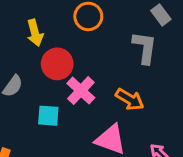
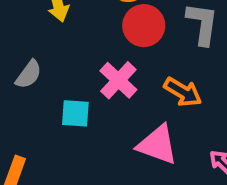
red circle: (57, 64) -> (144, 26), moved

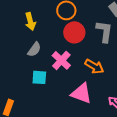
gray semicircle: (29, 74) -> (34, 49), moved

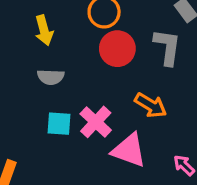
gray semicircle: (34, 49) -> (51, 77), turned 56
pink cross: (61, 60) -> (96, 122), moved

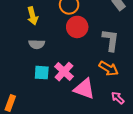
gray L-shape: (167, 47) -> (111, 40), moved
orange arrow: (151, 105) -> (109, 69), moved

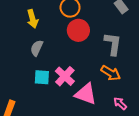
gray semicircle: (37, 44) -> (37, 48), turned 112

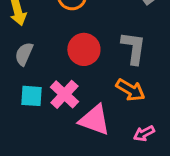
red circle: (78, 30) -> (84, 49), moved
pink arrow: (120, 103) -> (144, 133), turned -72

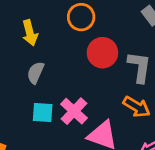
red circle: (84, 49) -> (102, 53), moved

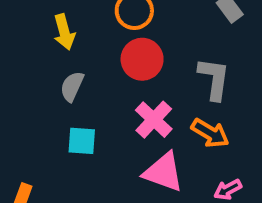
red circle: (102, 53) -> (142, 59), moved
pink cross: (74, 111) -> (154, 120), moved

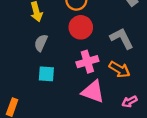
gray L-shape: (214, 79) -> (122, 38), turned -35
pink cross: (154, 120) -> (87, 62), turned 30

